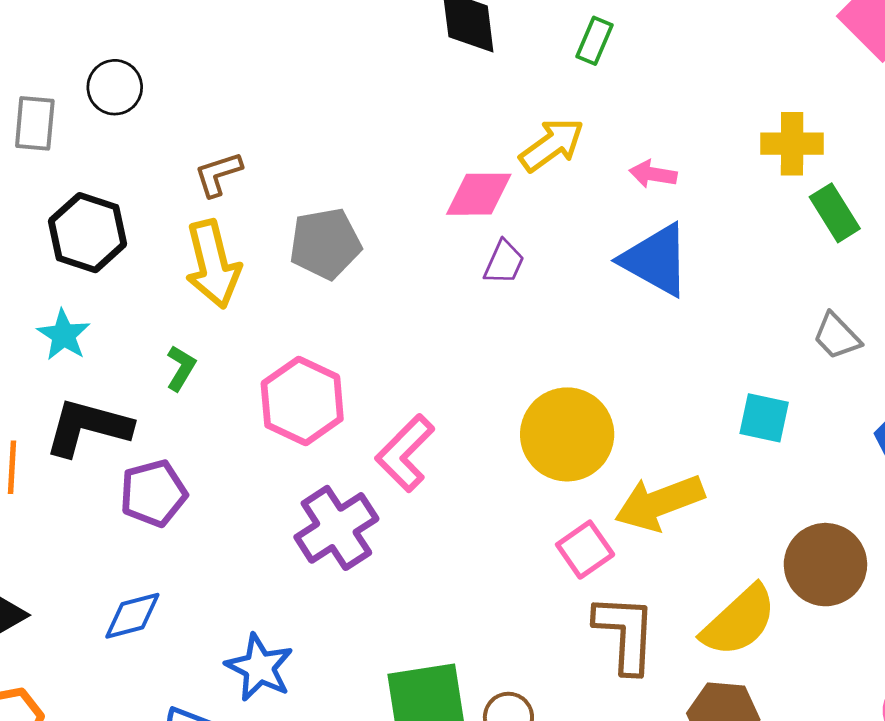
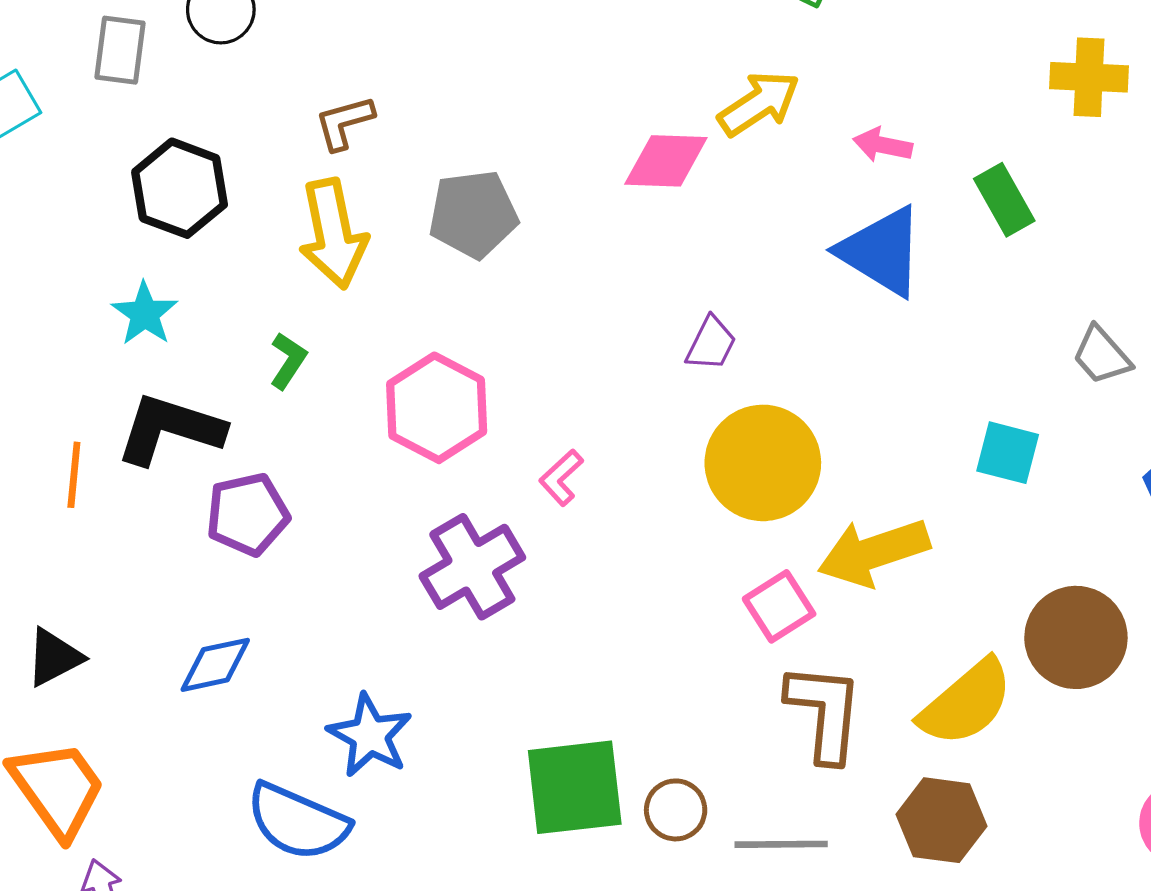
yellow cross: (792, 144) -> (1089, 77), moved
green rectangle: (835, 213) -> (1004, 200), moved
purple trapezoid: (504, 262) -> (711, 343), moved
pink L-shape: (405, 453) -> (561, 478), size x0.6

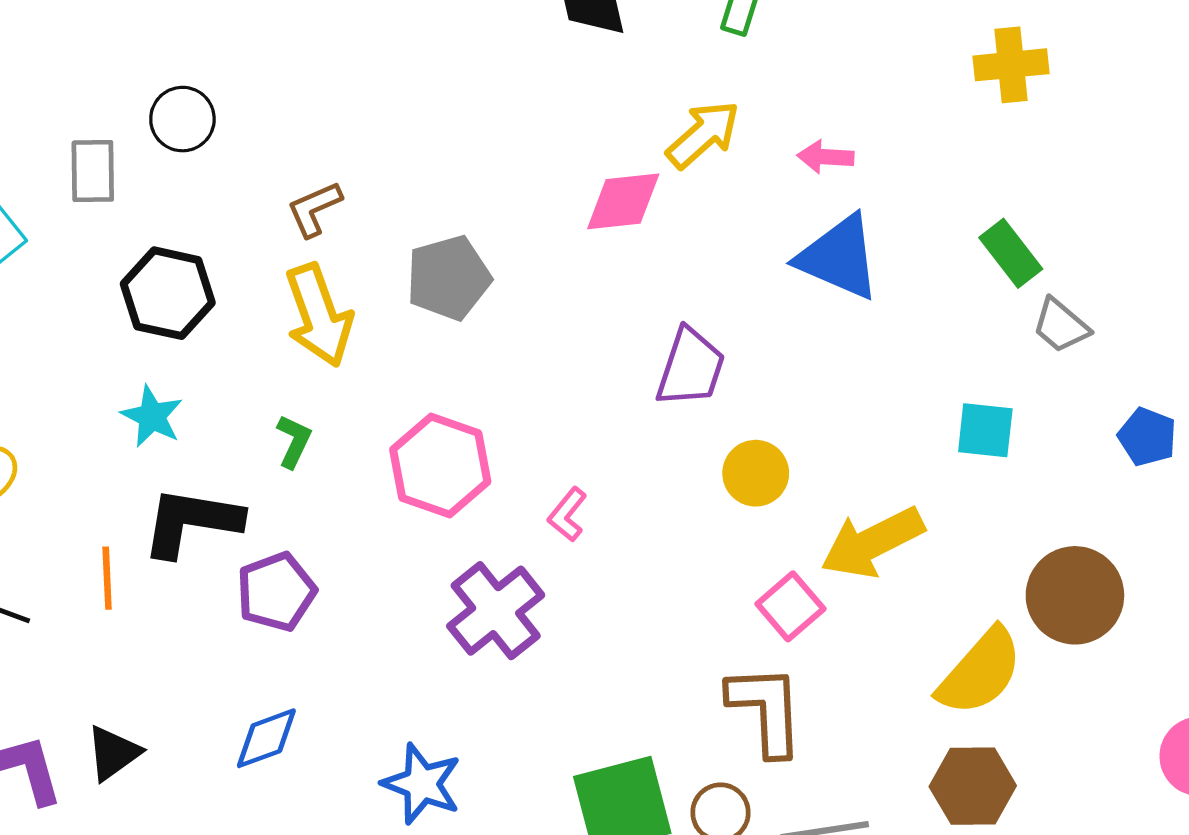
green rectangle: (1004, 200) -> (1011, 253), moved
purple trapezoid: (711, 343) -> (691, 367), size x1.5
yellow circle: (763, 463) -> (756, 473), size x0.6
brown L-shape: (825, 712) -> (766, 710), moved

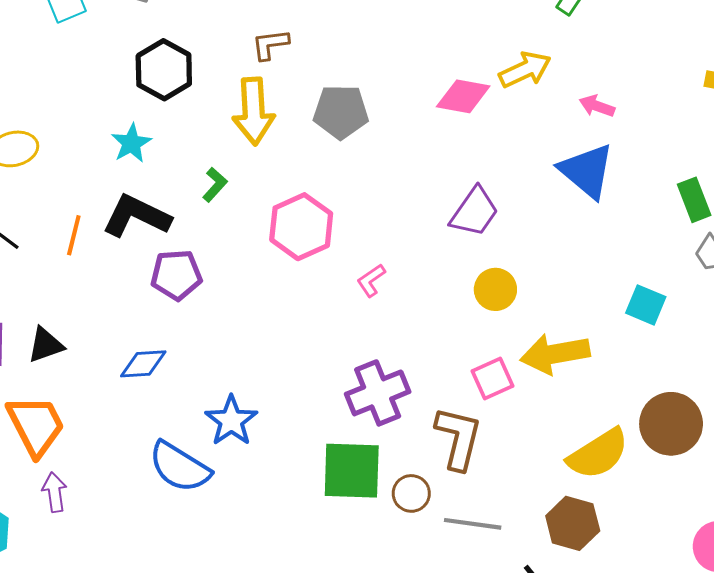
purple cross: (496, 611) -> (378, 393), moved

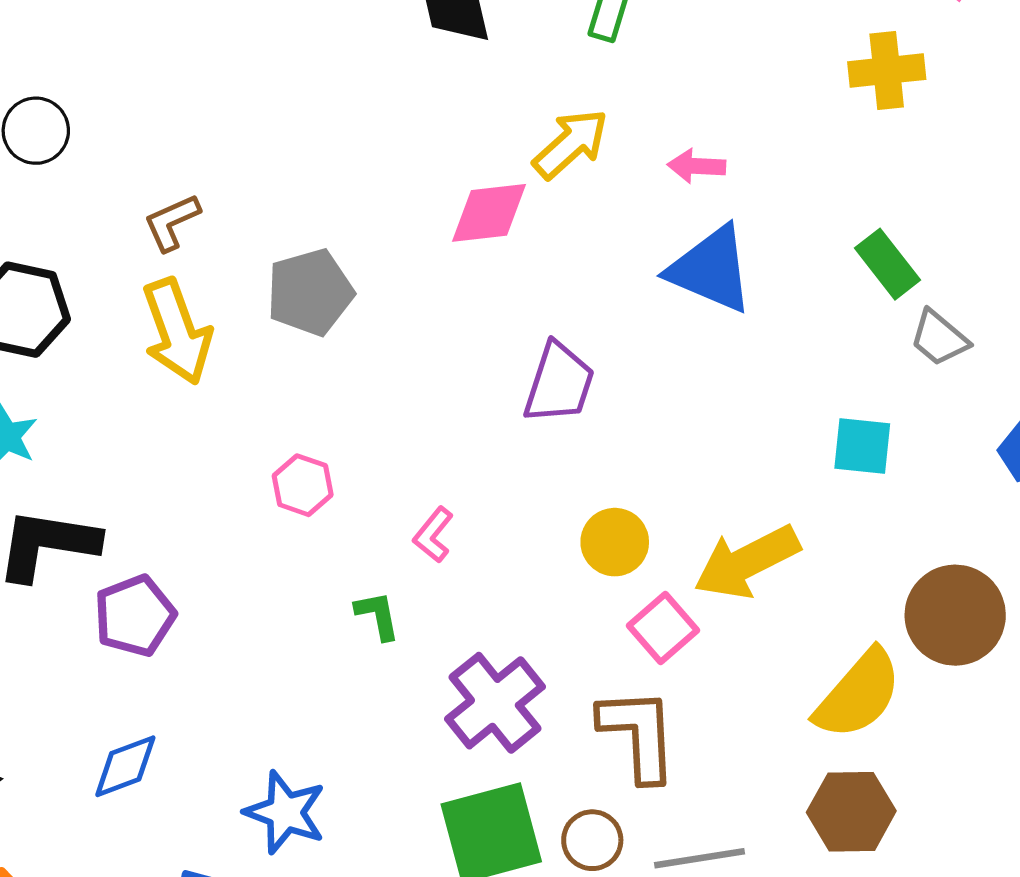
green L-shape: (215, 185) -> (378, 615), moved, turned -36
pink hexagon: (301, 227) -> (303, 485), size x0.6
yellow circle: (495, 289) -> (615, 542), moved

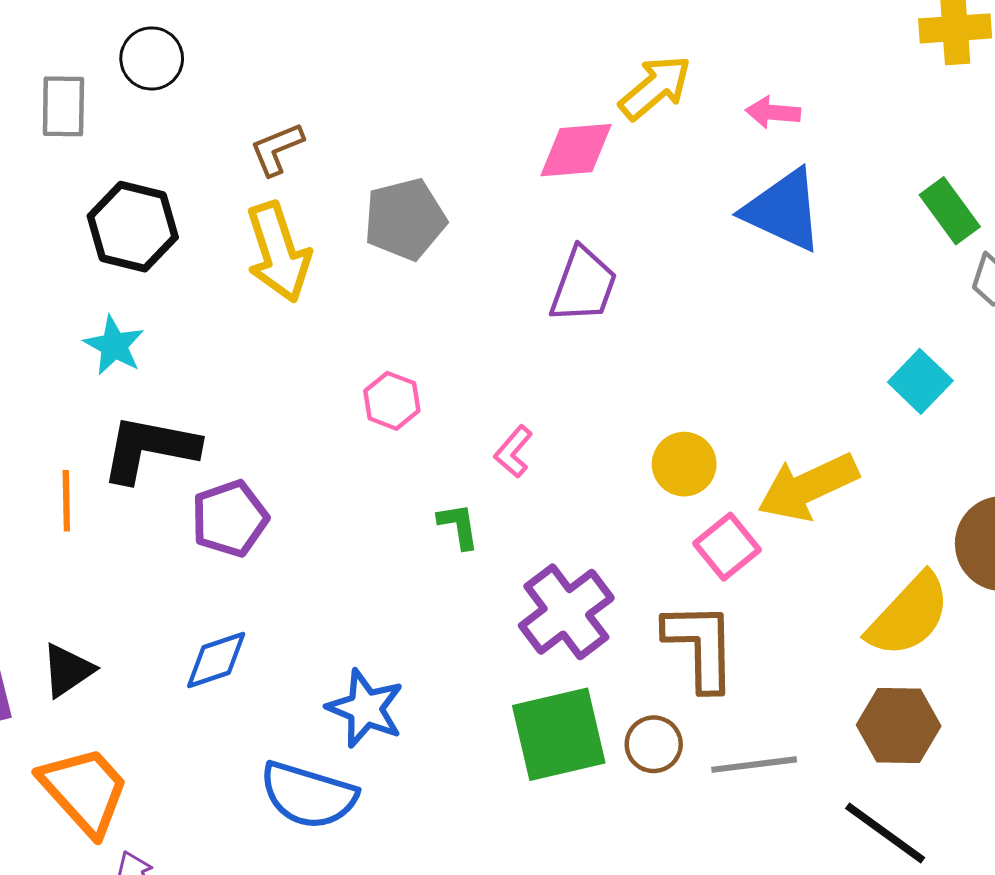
purple trapezoid: (559, 383) -> (583, 285), moved
cyan square: (862, 446) -> (920, 381), turned 36

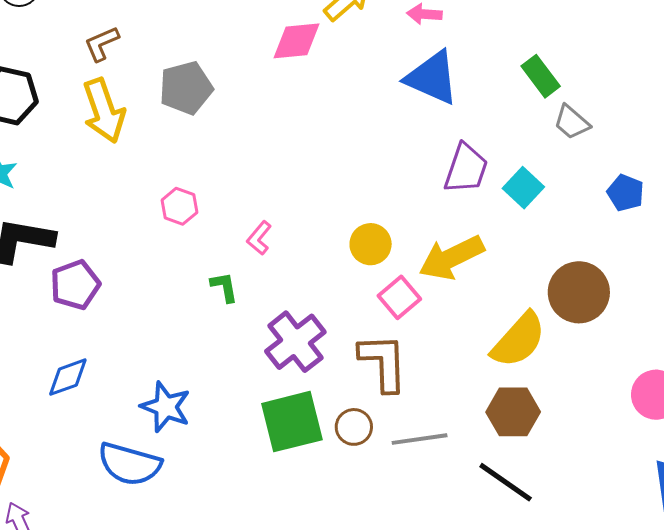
purple trapezoid: (583, 285) -> (466, 169), moved

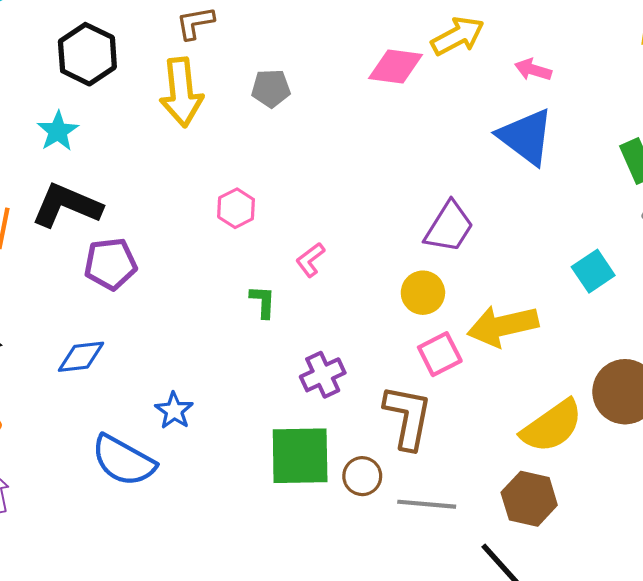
gray pentagon: (186, 88) -> (271, 88), size x0.7
purple trapezoid: (466, 169) -> (449, 227), moved
purple cross: (295, 342) -> (323, 375), size x0.7
blue star: (166, 407) -> (174, 411), size x0.7

